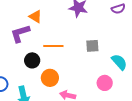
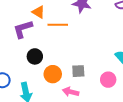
orange line: (53, 46) -> (58, 25), moved
gray square: (92, 46) -> (78, 71), moved

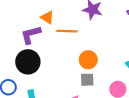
black circle: (35, 56) -> (28, 62), moved, size x1.5
orange circle: (53, 74) -> (88, 60), moved

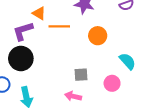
orange circle: (88, 60) -> (98, 36), moved

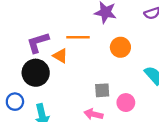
orange triangle: (39, 13) -> (60, 56), moved
pink circle: (112, 83) -> (126, 103), moved

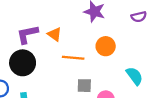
orange line: (78, 37) -> (73, 58), moved
orange triangle: (60, 56) -> (54, 34), moved

